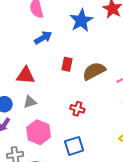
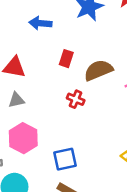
blue arrow: (43, 38) -> (40, 23), turned -150
red cross: (77, 109) -> (76, 99), moved

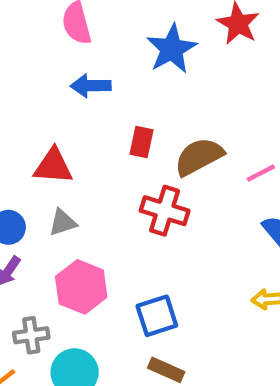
red cross: (76, 99) -> (165, 211), size x1.5

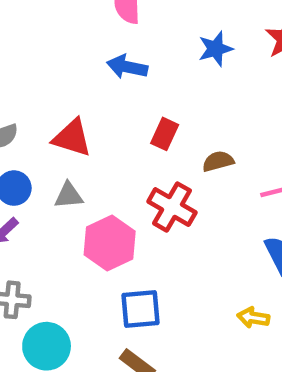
blue star: (172, 49) -> (216, 49), size x0.7
brown semicircle: (199, 157) -> (218, 161), size x0.6
pink hexagon: (81, 287) -> (110, 243), moved

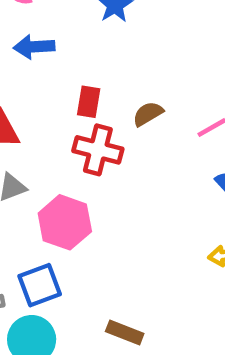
red cross: (172, 207) -> (98, 150), moved
blue square: (140, 309) -> (40, 285), moved

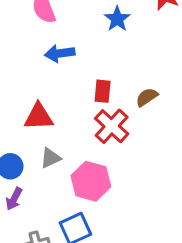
red cross: (98, 150) -> (112, 126), turned 32

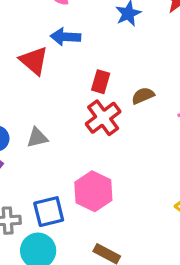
red triangle: (39, 117) -> (34, 61), moved, turned 32
pink hexagon: (91, 181) -> (93, 191), moved

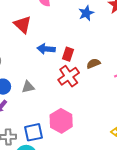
blue arrow: (65, 37) -> (46, 49), moved
red triangle: (34, 61) -> (23, 25), moved

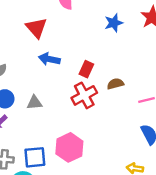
blue arrow: (46, 49) -> (49, 59), moved

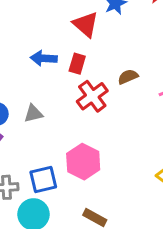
red triangle: (36, 28) -> (86, 24), moved
red rectangle: (86, 69) -> (77, 64), moved

